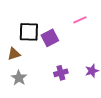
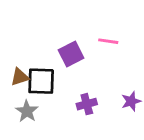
pink line: (80, 20) -> (108, 41), moved, turned 32
black square: (29, 32) -> (41, 81), moved

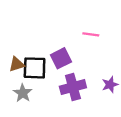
purple square: (71, 54) -> (61, 58), moved
purple cross: (87, 104) -> (73, 87), size x1.5

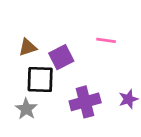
purple square: (61, 58) -> (61, 57), moved
brown triangle: (17, 64) -> (28, 47), moved

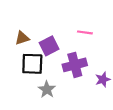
purple cross: (85, 102) -> (75, 65), moved
gray star: (26, 109) -> (47, 90), moved

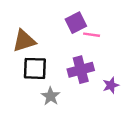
brown triangle: (22, 38) -> (24, 41), size x1.5
purple square: (49, 46) -> (76, 23), moved

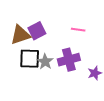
purple square: (76, 23) -> (37, 31), moved
gray star: (51, 96) -> (45, 62), moved

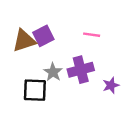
black square: (30, 59) -> (35, 90), moved

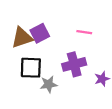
gray star: (53, 72) -> (49, 84), moved, turned 30
black square: (35, 90) -> (31, 68), moved

